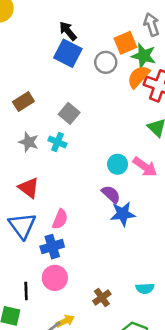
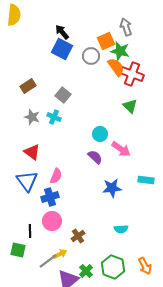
orange semicircle: (138, 77) -> (116, 67), turned 102
pink arrow: (145, 167) -> (121, 149), moved
blue star: (123, 214) -> (112, 188), moved
brown cross: (102, 297) -> (78, 236), moved

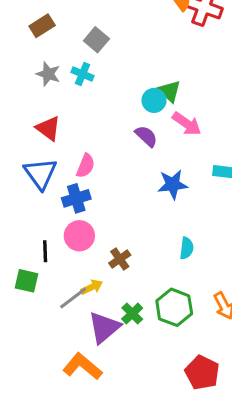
green triangle: (130, 106) -> (170, 91), moved
cyan semicircle: (121, 229) -> (187, 248), turned -80

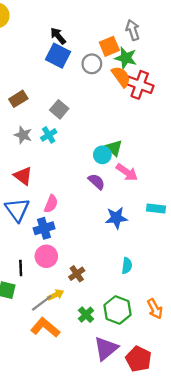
cyan cross: (82, 74) -> (49, 135), turned 35
purple triangle: (104, 327) -> (106, 348), moved
orange L-shape: (82, 366) -> (45, 327), moved

